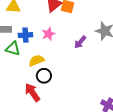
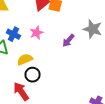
blue cross: (25, 35) -> (13, 34), turned 32

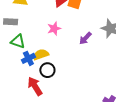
blue cross: (13, 34) -> (28, 58), moved, turned 32

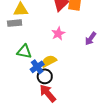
gray rectangle: (11, 22) -> (15, 23), moved
black circle: (47, 70) -> (45, 76), moved

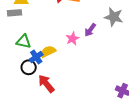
pink star: (58, 34) -> (73, 39), moved
black circle: (45, 76) -> (29, 67), moved

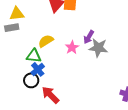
gray star: (114, 17) -> (98, 48), moved
green triangle: (24, 41) -> (34, 56), moved
yellow semicircle: (48, 52) -> (46, 41), moved

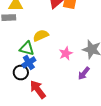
purple arrow: (89, 37) -> (84, 73), moved
pink star: (72, 47) -> (66, 53), moved

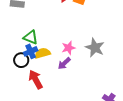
yellow semicircle: (41, 35) -> (42, 53), moved
purple arrow: (84, 73) -> (64, 63), moved

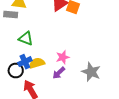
green triangle: (31, 37) -> (26, 38), moved
gray star: (95, 48) -> (91, 72), moved

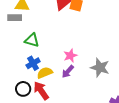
yellow semicircle: (37, 63) -> (45, 73), moved
black circle: (16, 71) -> (23, 89), moved

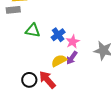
blue cross: (33, 63) -> (58, 35), moved
yellow semicircle: (45, 73) -> (59, 61), moved

